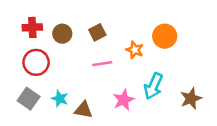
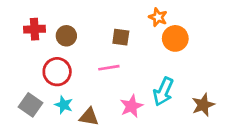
brown square: (97, 32) -> (121, 37), moved, turned 35
orange star: (135, 50) -> (158, 17), moved
red circle: (36, 62) -> (57, 72), moved

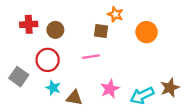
orange star: (158, 17) -> (115, 14), moved
cyan arrow: (163, 92) -> (142, 95), moved, turned 40
gray square: (31, 105) -> (19, 77), moved

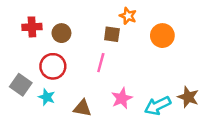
pink line: (91, 57) -> (101, 63), turned -66
cyan star: (53, 88) -> (47, 97), moved
brown star: (170, 88) -> (188, 97), turned -30

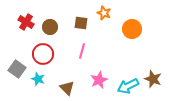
red cross: (32, 27) -> (26, 22), turned 35
brown square: (112, 34) -> (81, 23), moved
brown triangle: (82, 108) -> (67, 88), turned 35

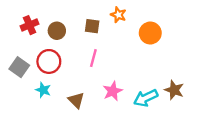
red cross: (26, 22) -> (30, 25), turned 35
gray square: (17, 69) -> (19, 67), moved

